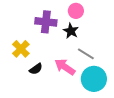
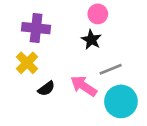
purple cross: (46, 22) -> (36, 28), moved
gray line: (86, 54) -> (111, 69), turned -54

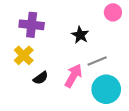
pink circle: (98, 14) -> (113, 12), moved
pink arrow: (84, 86) -> (73, 76), turned 85

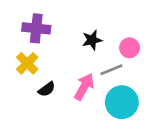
pink circle: (113, 12) -> (130, 48), moved
black star: (80, 35) -> (92, 40), turned 30

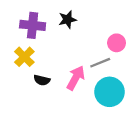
black star: (92, 40) -> (68, 20), moved
black semicircle: (47, 89) -> (42, 80), turned 49

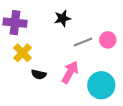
purple cross: (33, 25) -> (15, 23), moved
gray line: (100, 63) -> (83, 42), moved

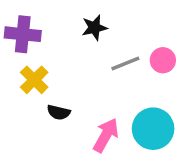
pink arrow: (70, 72) -> (106, 135), moved

